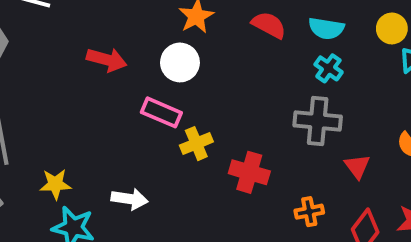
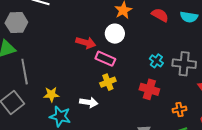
red arrow: (107, 60) -> (86, 43), moved
cyan cross: (329, 68) -> (156, 61), moved
yellow cross: (196, 144) -> (108, 82), moved

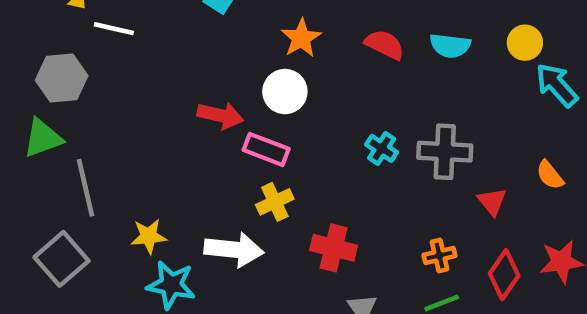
red cross: (149, 89) -> (334, 248), moved
white arrow: (89, 102) -> (234, 250), size x1.4

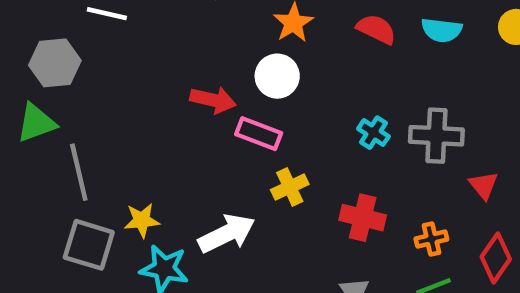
yellow cross: (275, 202) -> (290, 187), moved
red cross: (334, 248) -> (363, 218), moved
white arrow: (234, 250) -> (227, 233), turned -32
gray square: (62, 259) -> (89, 245), moved, turned -32

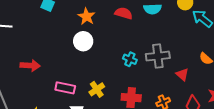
red arrow: (213, 100) -> (30, 66), moved
pink rectangle: (259, 134) -> (65, 88), moved

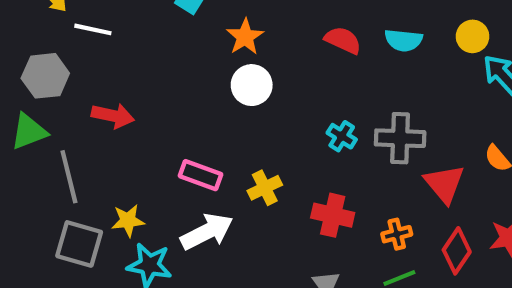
orange star: (86, 17) -> (245, 37), moved
red arrow: (30, 66) -> (113, 116), moved
red triangle: (182, 75) -> (444, 184), size x1.5

